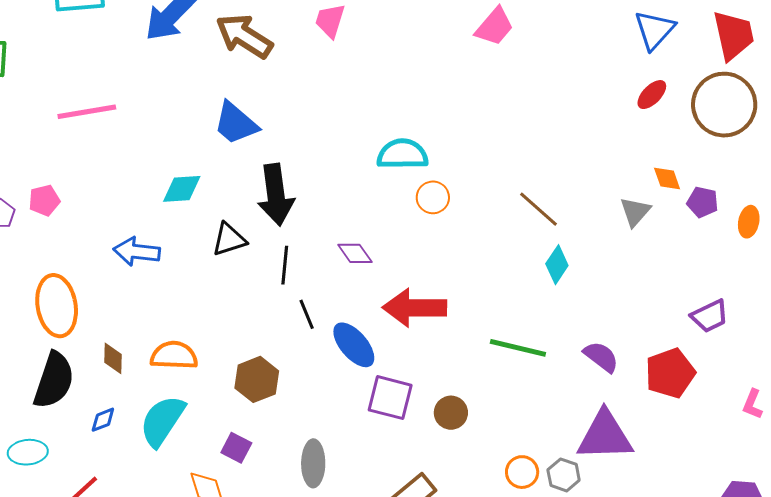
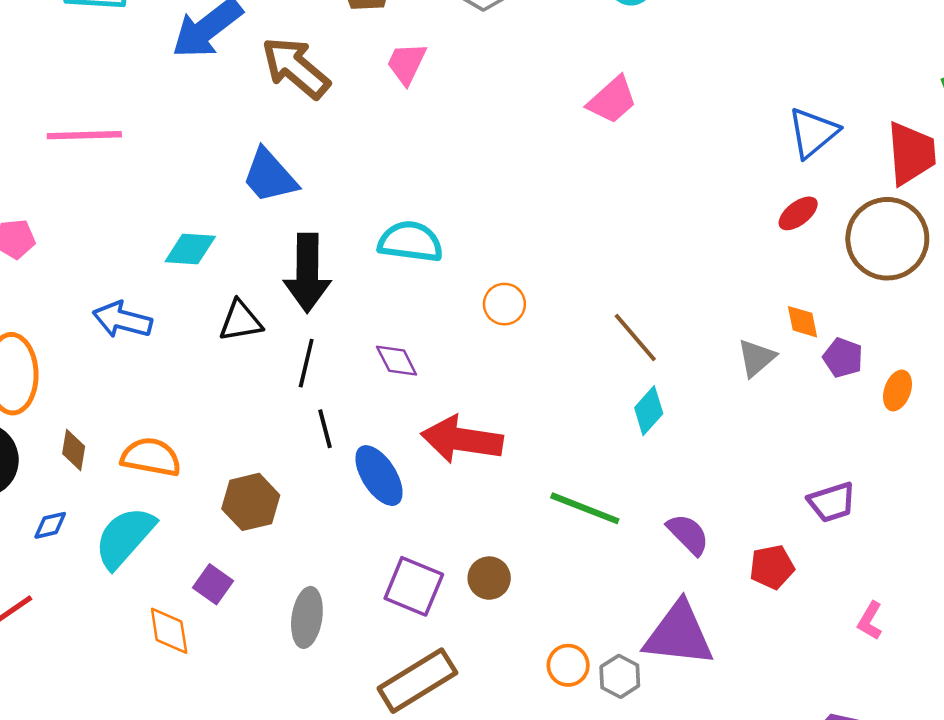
cyan semicircle: (402, 154) -> (410, 242), moved
red pentagon: (670, 373) -> (772, 567), size x0.7
purple square: (390, 398) -> (414, 586), moved

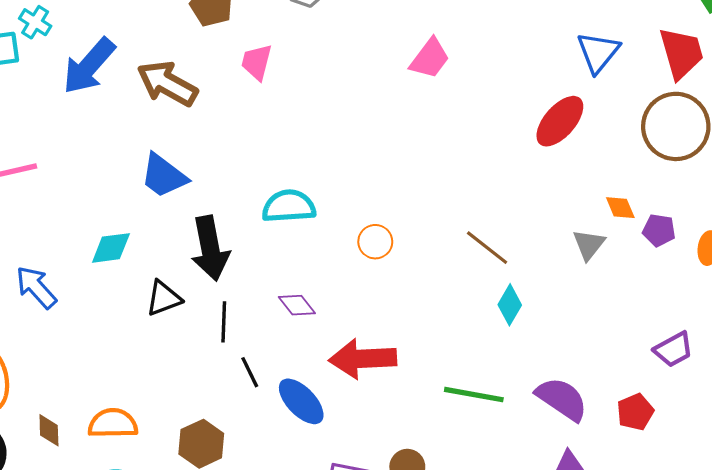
red ellipse: (798, 213) -> (560, 121), moved, size x1.6
blue arrow: (122, 320) -> (36, 287), moved, turned 45
purple semicircle: (688, 534) -> (562, 399), size x1.4

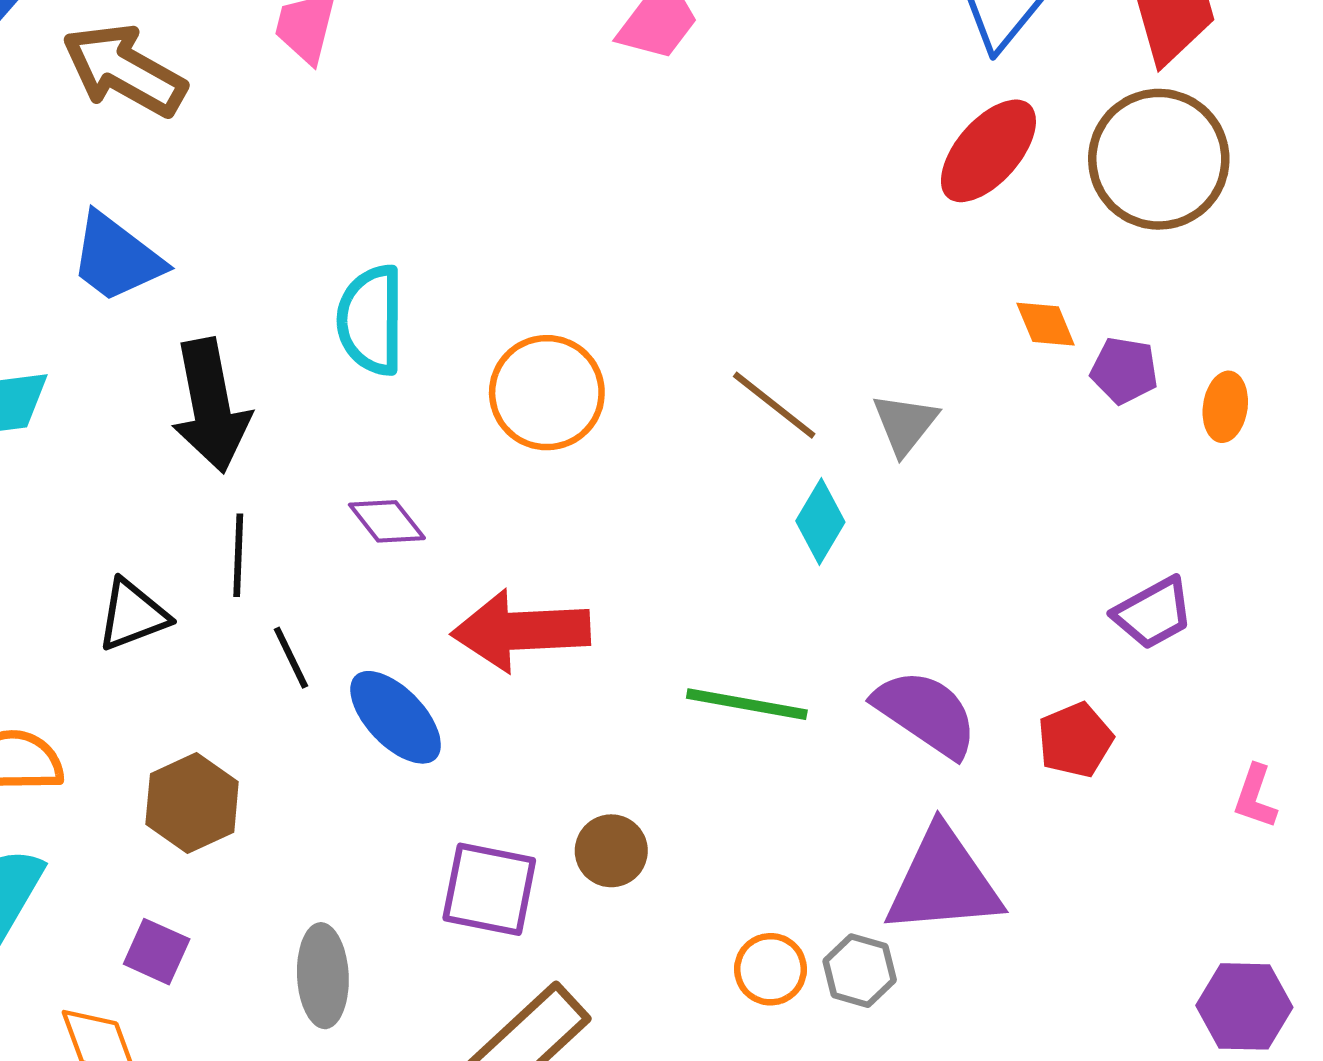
red ellipse: (560, 121) -> (988, 151), moved
cyan semicircle: (289, 206) -> (371, 320), turned -86
orange circle: (375, 242) -> (547, 393), size x1.6
gray triangle: (589, 244) -> (905, 424), moved
black triangle: (164, 298) -> (133, 615), moved

